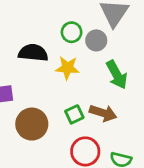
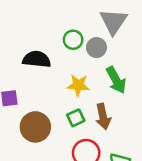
yellow star: (67, 68) -> (78, 85), moved
brown arrow: (103, 113) -> (103, 117), turned 60

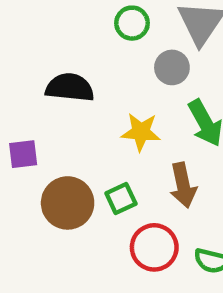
green circle: (73, 40) -> (132, 23), moved
green square: (76, 118) -> (121, 199), moved

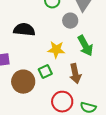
green square: (121, 199) -> (45, 72), moved

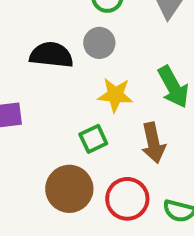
gray circle: (70, 21) -> (99, 43), moved
brown circle: (23, 82) -> (69, 189), moved

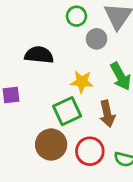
gray circle: (99, 43) -> (97, 39), moved
green square: (93, 139) -> (67, 111), size x1.5

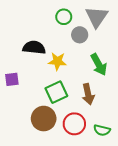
yellow star: (82, 82) -> (57, 61), moved

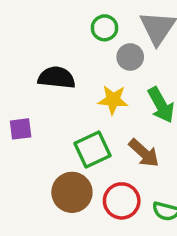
yellow star: (57, 61) -> (113, 100), moved
brown arrow: (88, 94) -> (144, 153), turned -36

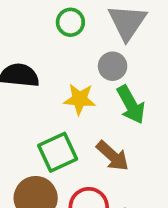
gray circle: (130, 57) -> (113, 66), moved

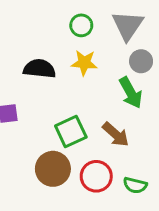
gray circle: (113, 66) -> (141, 61), moved
yellow star: (80, 99) -> (84, 63), moved

